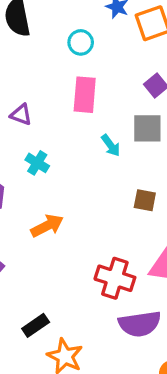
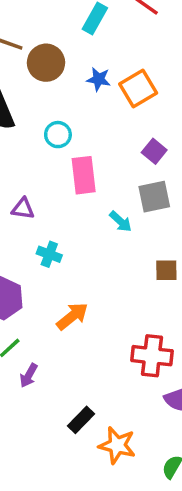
cyan circle: (81, 42) -> (58, 135), moved

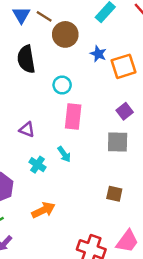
cyan arrow: (121, 222) -> (64, 154), moved

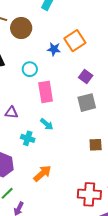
blue star: (98, 54) -> (54, 49), moved

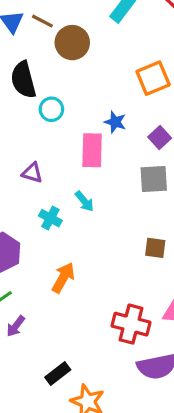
blue star: (54, 49) -> (115, 122), moved
cyan circle: (30, 69) -> (51, 109), moved
orange arrow: (42, 173) -> (63, 278), turned -30

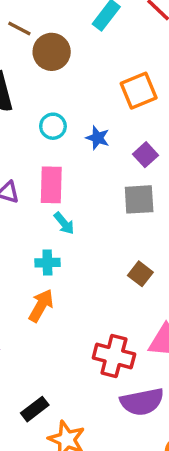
cyan circle: (51, 109) -> (53, 126), moved
pink rectangle: (92, 150) -> (51, 185), moved
cyan cross: (50, 218) -> (47, 263), moved, turned -30
brown square: (155, 248) -> (140, 274), turned 30

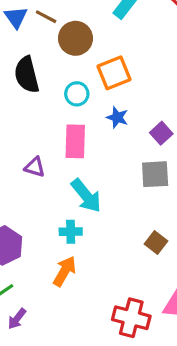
orange square: (139, 91) -> (114, 73), moved
cyan circle: (53, 126) -> (77, 94), moved
pink rectangle: (51, 185) -> (75, 141), moved
cyan arrow: (64, 223) -> (86, 196), size x1.6

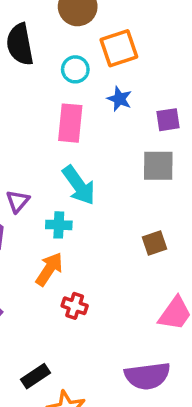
purple square: (161, 133) -> (168, 120), turned 30
purple triangle: (35, 167) -> (18, 201), moved, turned 50
brown square: (156, 242) -> (155, 243), turned 30
red cross: (131, 318) -> (75, 306), moved, size x0.6

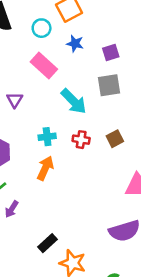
pink rectangle: (70, 123) -> (44, 66), turned -44
cyan arrow: (79, 185) -> (74, 101), moved
purple triangle: (18, 201) -> (15, 100), moved
red cross: (75, 306) -> (81, 140), moved

